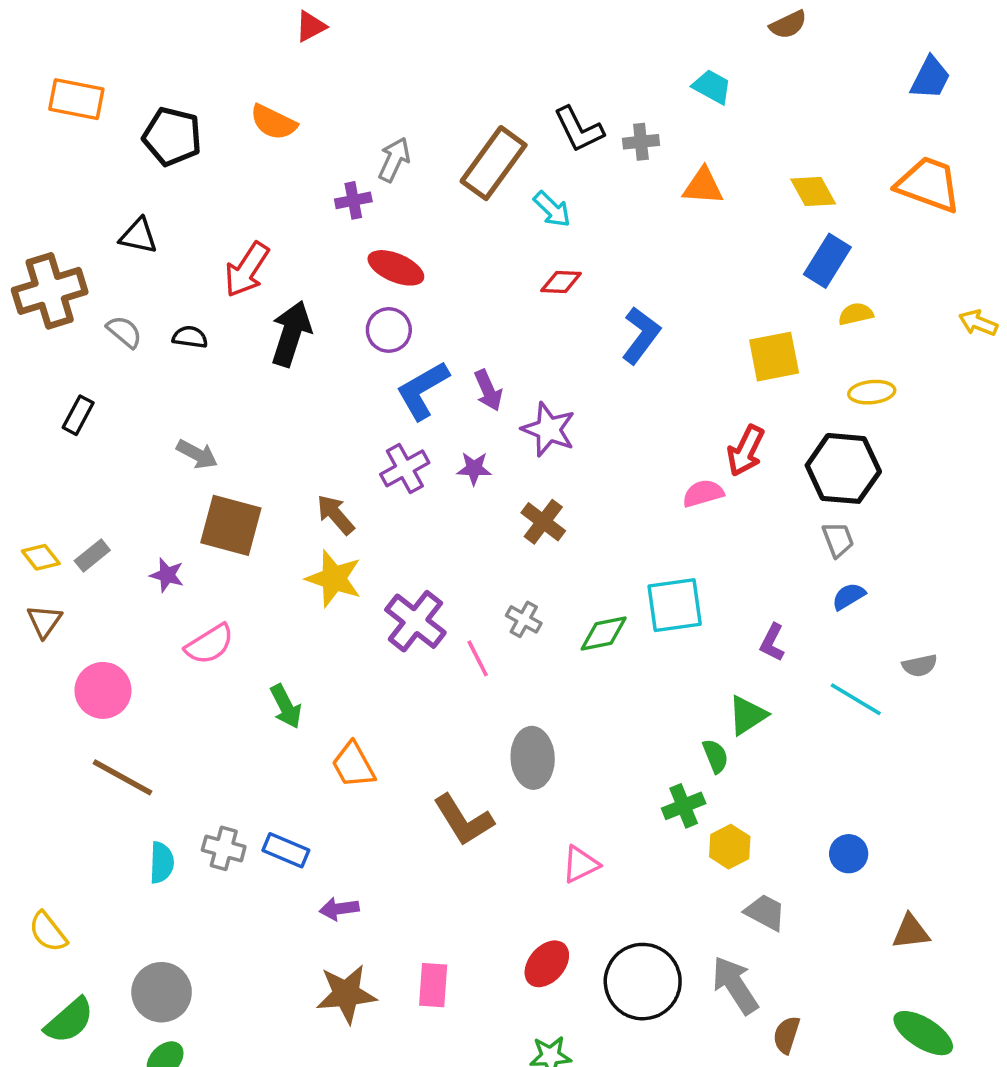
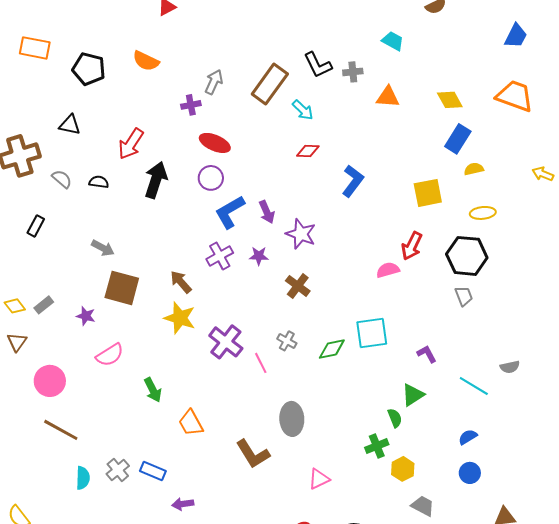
blue semicircle: (849, 596) -> (468, 437), moved
purple L-shape: (772, 642) -> (427, 354), turned 125
gray cross: (224, 848) -> (118, 470), turned 35

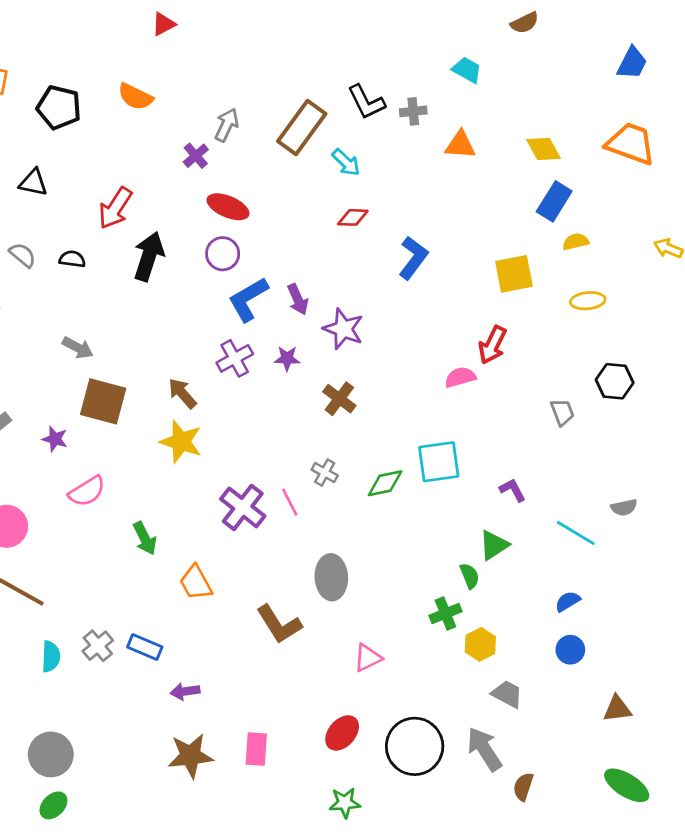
purple cross: (191, 105) -> (196, 156), turned -30
black hexagon: (467, 256) -> (615, 381), moved, size x0.7
purple cross: (226, 342) -> (243, 507), moved

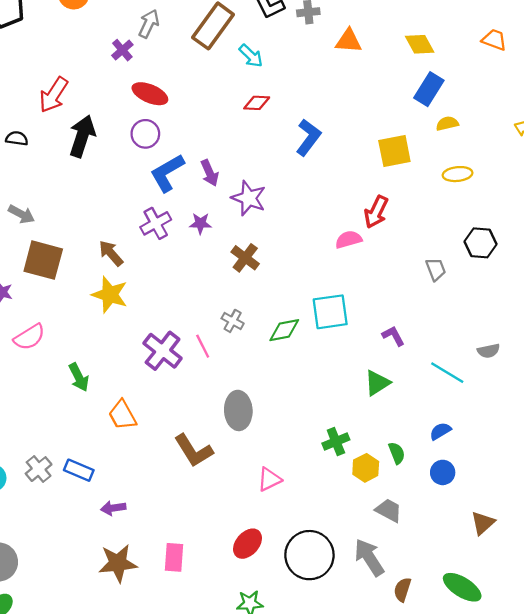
orange trapezoid: (631, 144) -> (494, 40), size x0.6
green semicircle: (470, 576) -> (397, 453), moved
brown triangle: (617, 709) -> (483, 523), turned -35
green ellipse: (627, 785) -> (462, 587), moved

